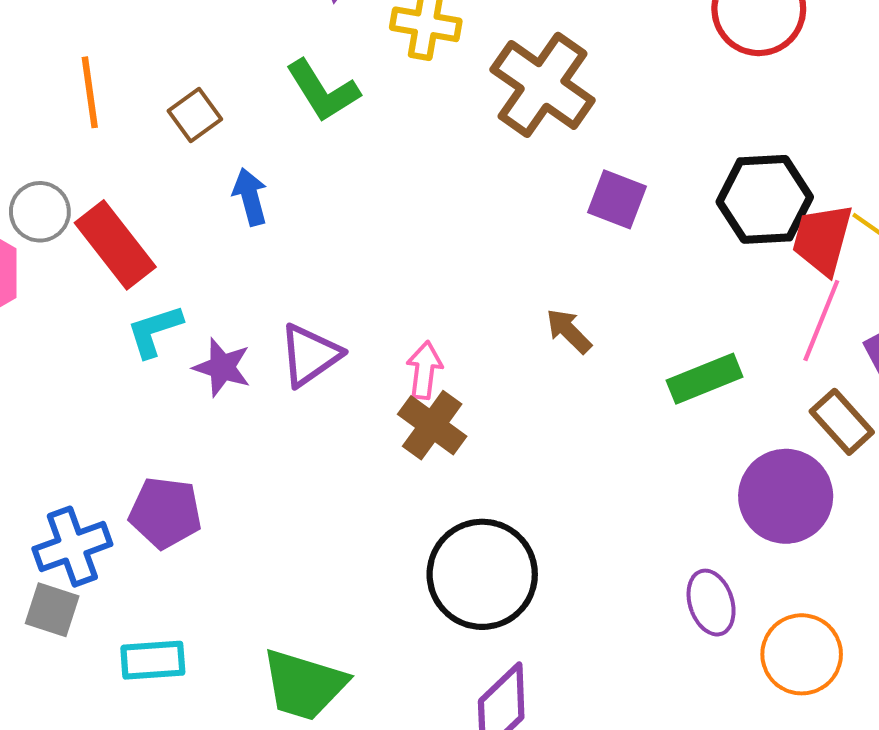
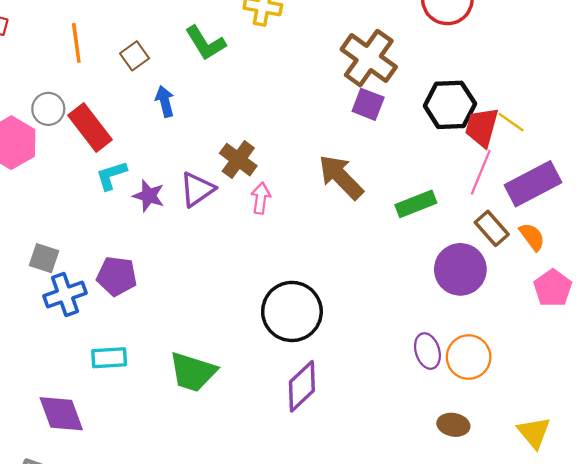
brown cross: (543, 85) -> (369, 58), moved
brown arrow: (569, 331) -> (341, 177), size x1.8
brown cross: (432, 425) -> (238, 160), moved
purple ellipse: (711, 603) -> (427, 351), moved
gray square: (52, 610) -> (44, 258), moved

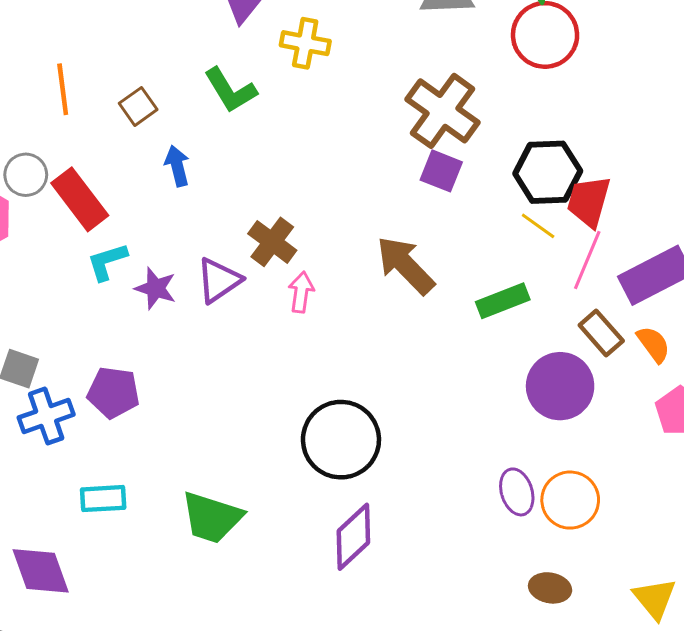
yellow line: (511, 122) -> (538, 226), moved

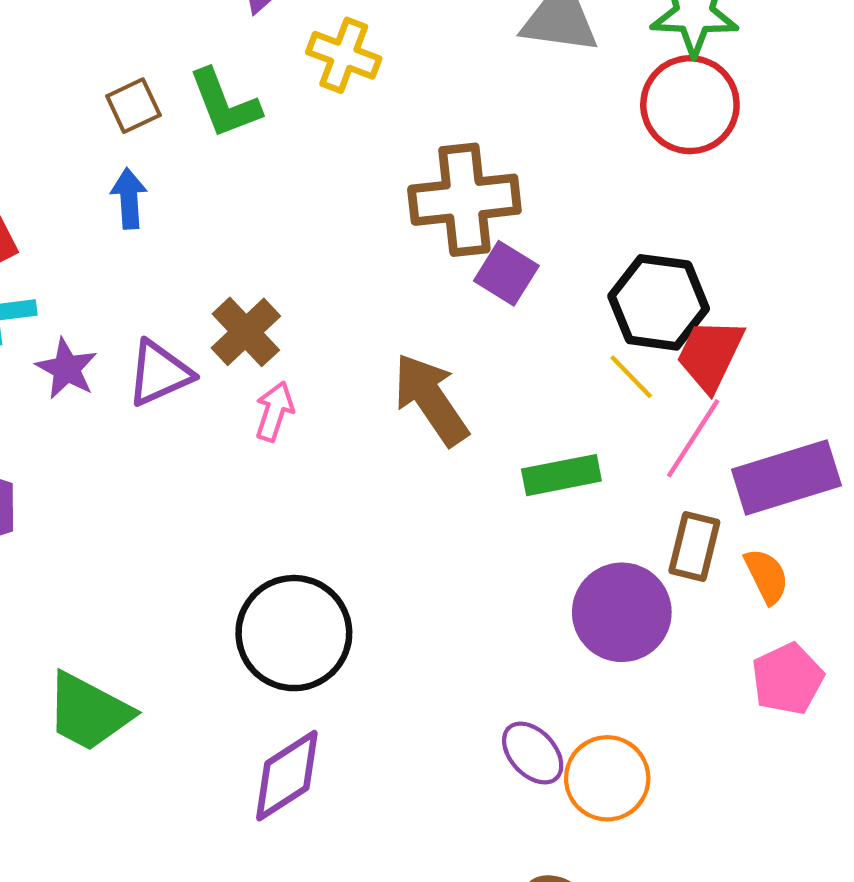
brown square: (138, 106) -> (133, 106), moved
brown cross: (443, 111) -> (464, 200), moved, turned 38
brown rectangle: (601, 333) -> (694, 547), turned 45
purple ellipse: (517, 492) -> (533, 753), turned -36

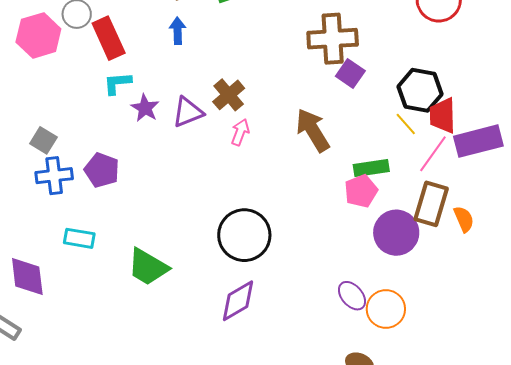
red trapezoid: (710, 355) -> (443, 116), turned -30
purple rectangle: (786, 477) -> (478, 141), moved
brown rectangle: (694, 547) -> (431, 204), size x1.4
pink pentagon: (787, 679) -> (361, 191), moved

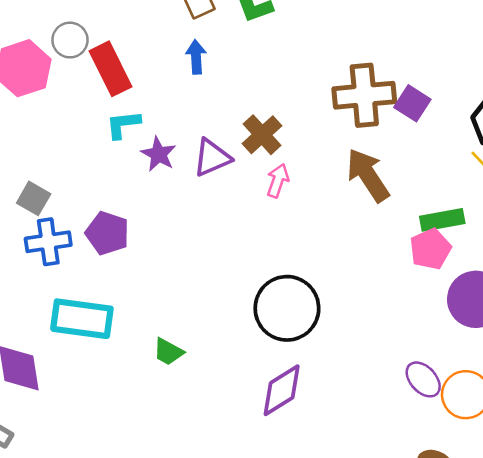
brown cross: (333, 39) -> (364, 95), moved
cyan rectangle: (79, 238) -> (82, 319), size x1.6
green trapezoid: (148, 267) -> (168, 352), size x0.6

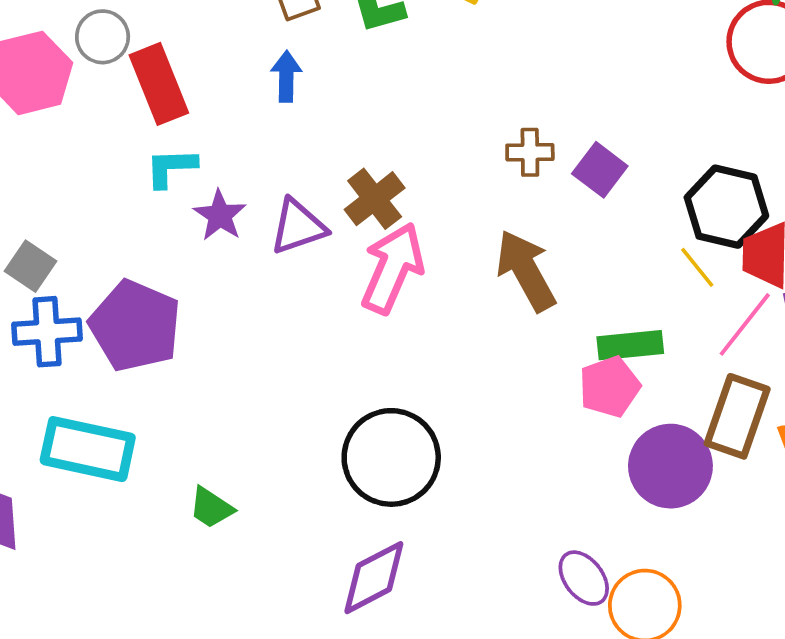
brown cross: (364, 95) -> (530, 152), size x0.5
pink arrow: (278, 181) -> (392, 268), size x1.8
purple pentagon: (107, 233) -> (135, 326), size x1.4

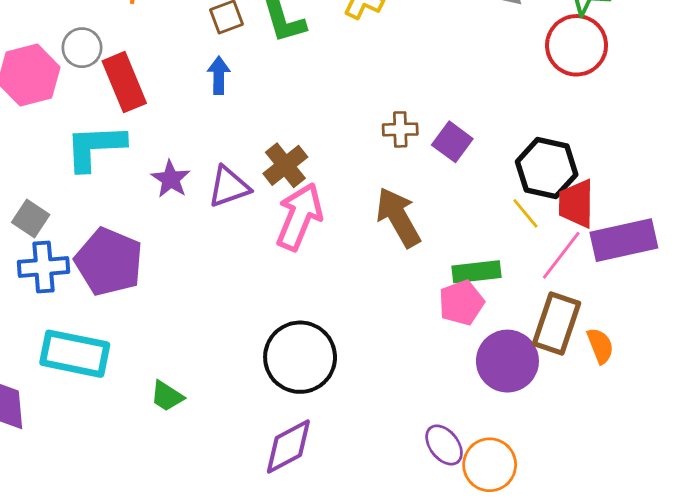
cyan L-shape: (171, 167) -> (95, 147), moved, size x1.6

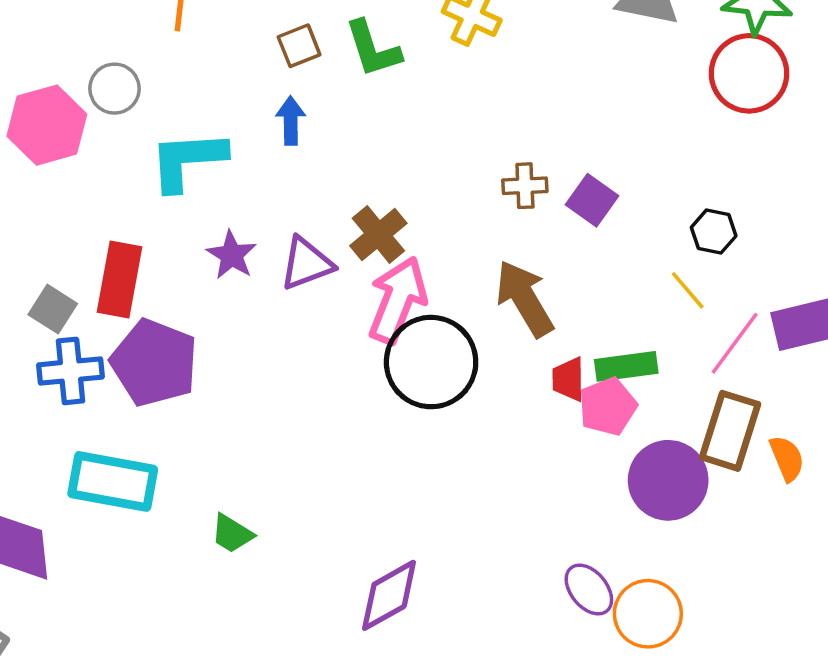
red rectangle: (124, 82) -> (120, 280), moved, turned 34
cyan L-shape: (95, 147) -> (188, 160), moved
black hexagon: (547, 168) -> (714, 232), size x0.6
red trapezoid: (576, 204) -> (568, 379), moved, size x0.7
black circle: (300, 357) -> (431, 362), moved

